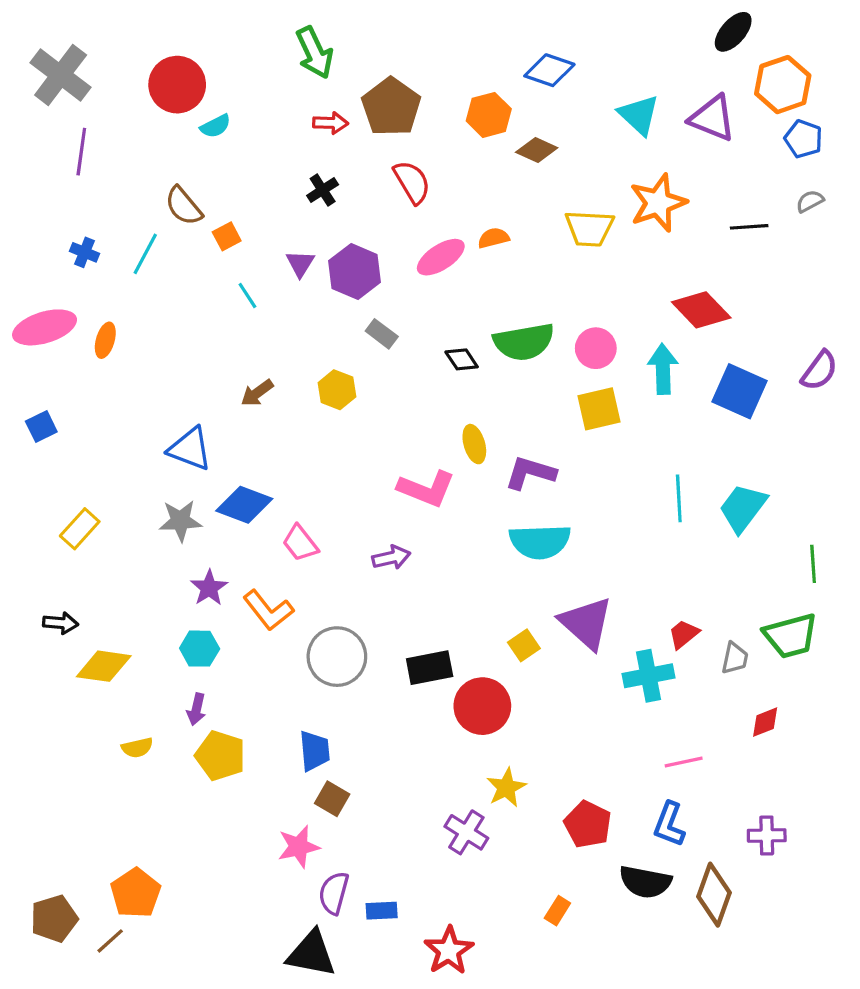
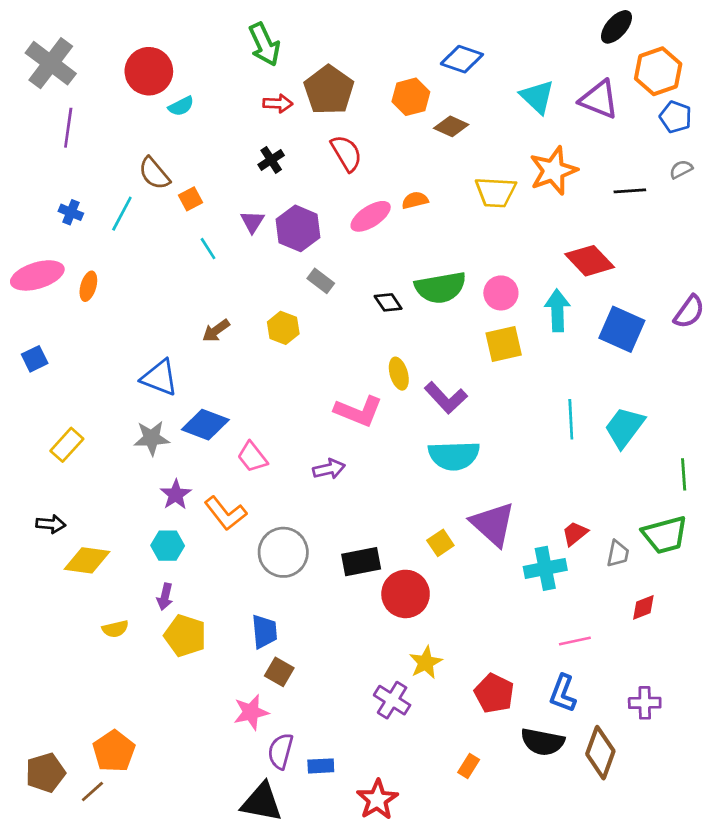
purple L-shape: (530, 473) -> (446, 398), turned -150

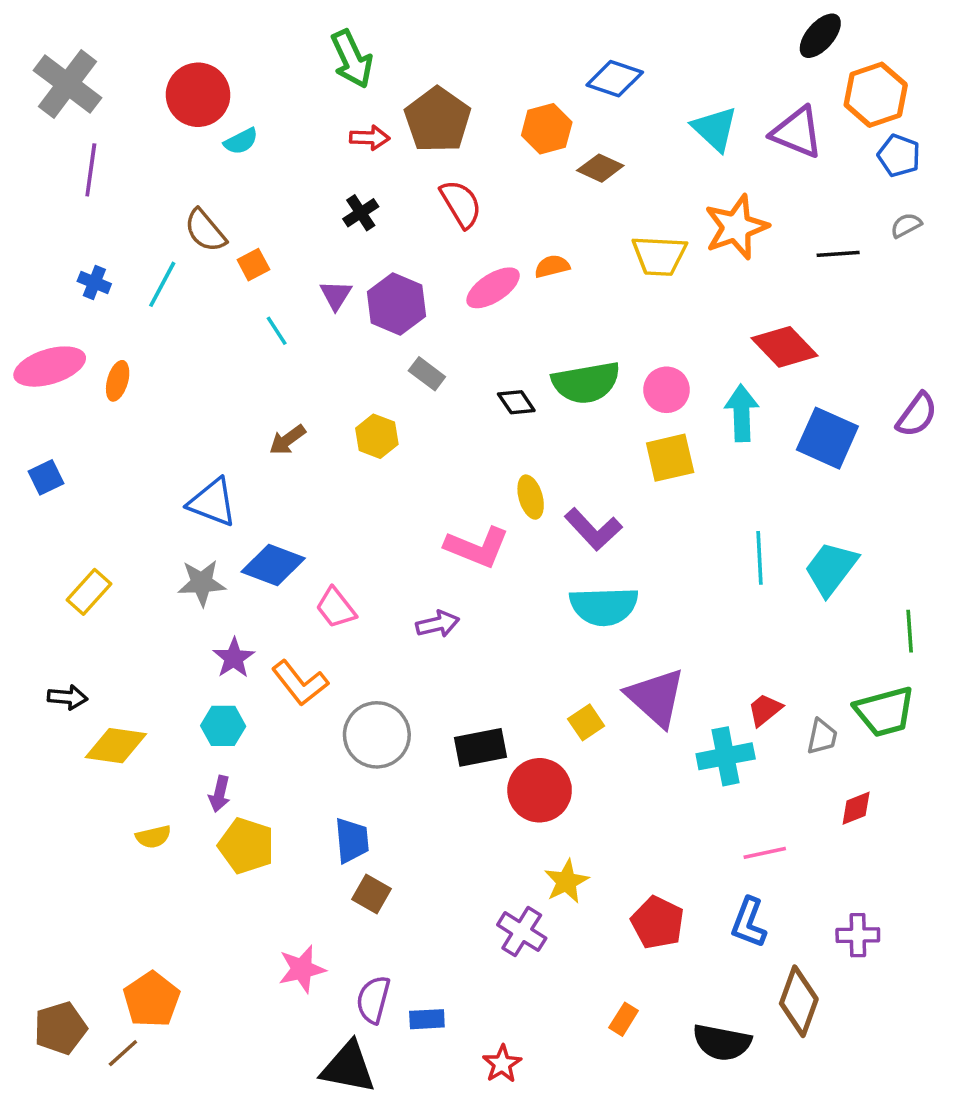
pink star: (251, 712) -> (302, 969), moved
black semicircle: (543, 742) -> (722, 1042), moved
red star: (377, 800) -> (502, 1064), size x0.7

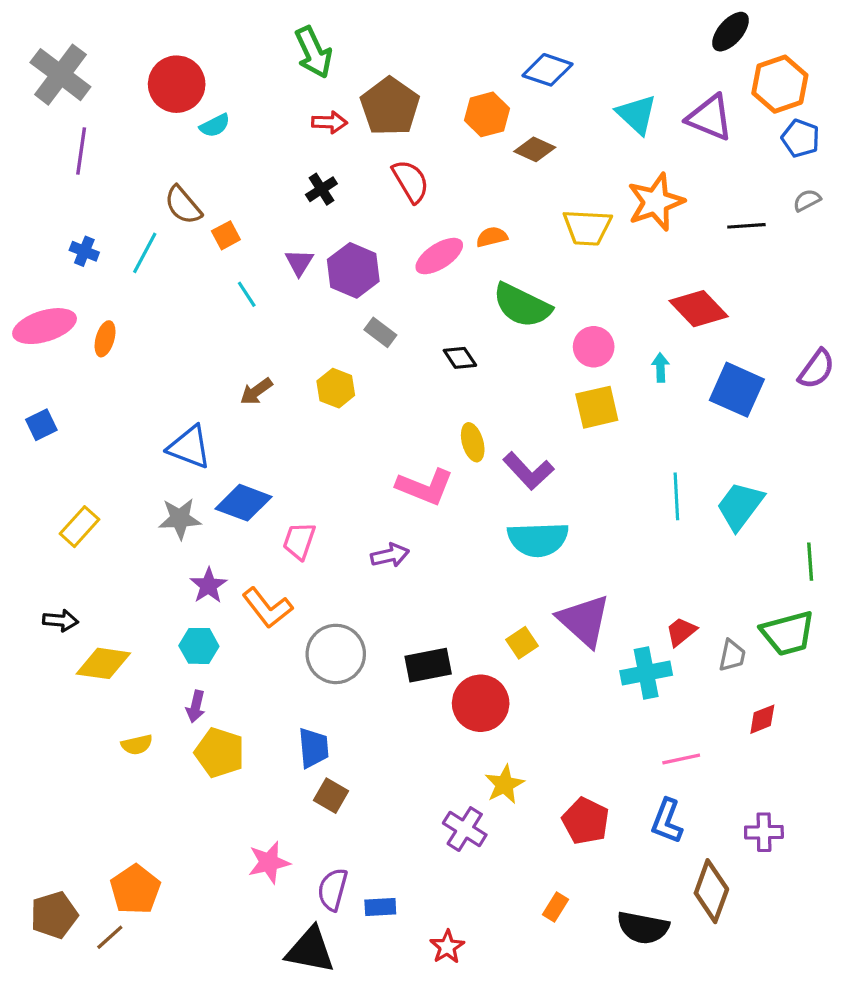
green semicircle: (586, 383) -> (522, 305), moved, turned 36
cyan arrow: (742, 413) -> (660, 367), size x0.6
pink trapezoid: (336, 608) -> (299, 541), turned 57

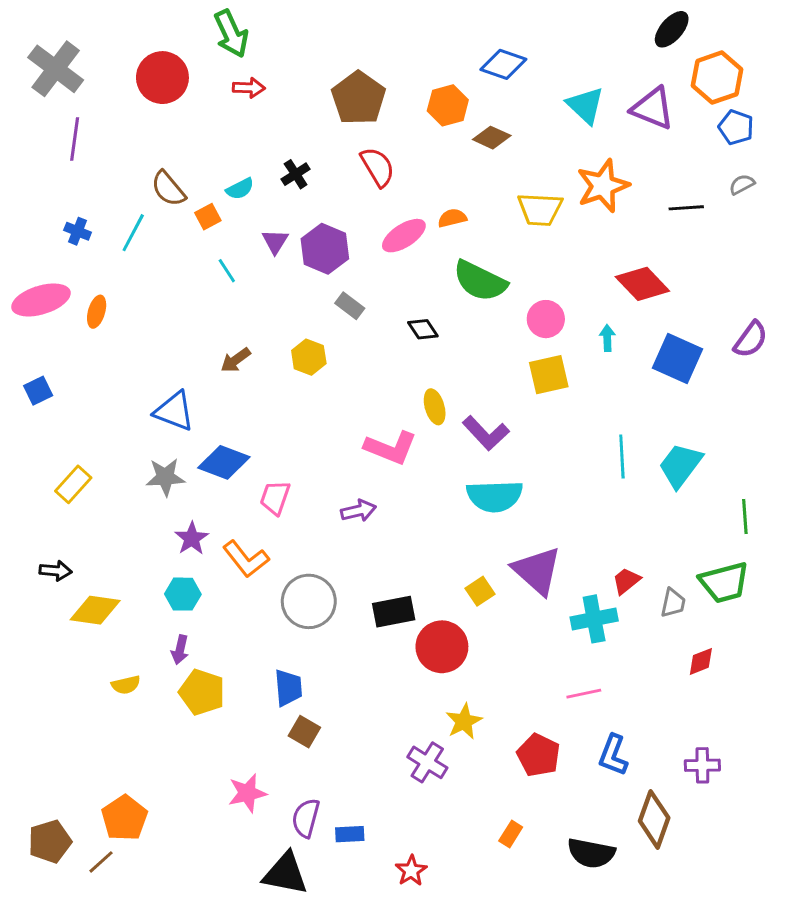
green arrow: (314, 52) -> (231, 34), moved
red arrow: (329, 122) -> (249, 88), moved
cyan semicircle: (215, 126) -> (240, 189), moved
pink line: (681, 759) -> (584, 694), moved

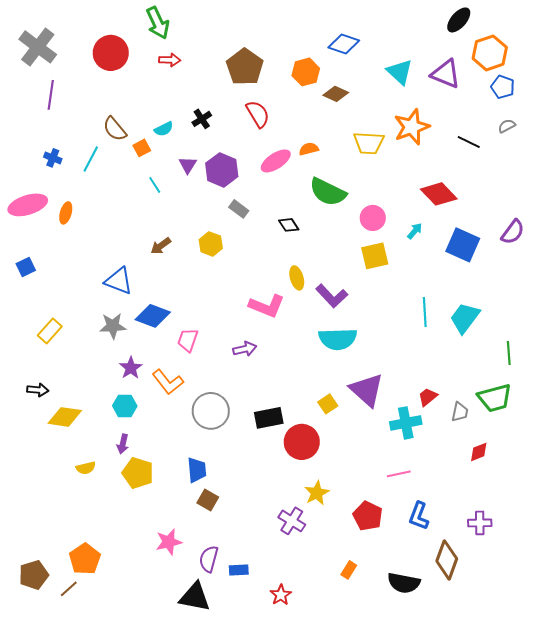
black line: (686, 208) -> (469, 142), turned 30
cyan arrow: (607, 338) -> (415, 231), turned 42

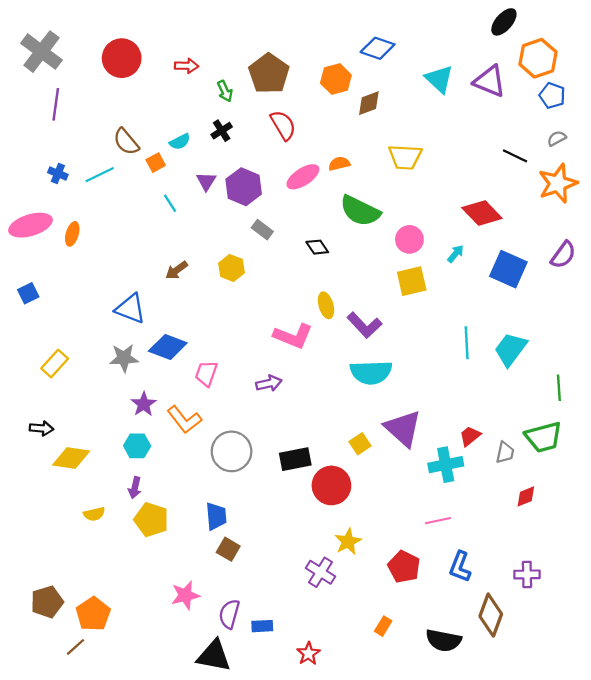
green arrow: (158, 23) -> (225, 91), moved, size x0.6
brown diamond: (336, 94) -> (369, 103), turned -45
orange star: (412, 127) -> (558, 183), moved
cyan line: (91, 159) -> (100, 175), turned 36
brown pentagon: (34, 575) -> (47, 602), moved

